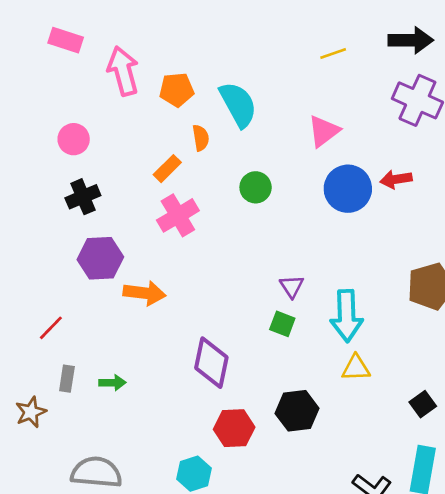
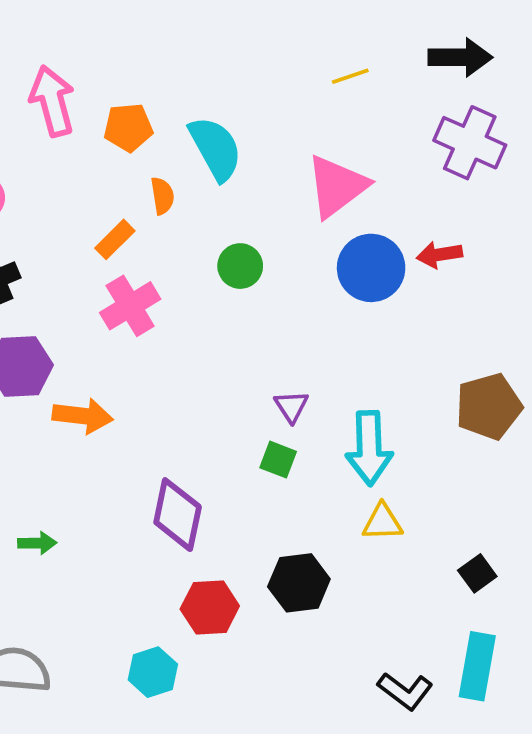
pink triangle: (324, 131) -> (337, 186), size x1.4

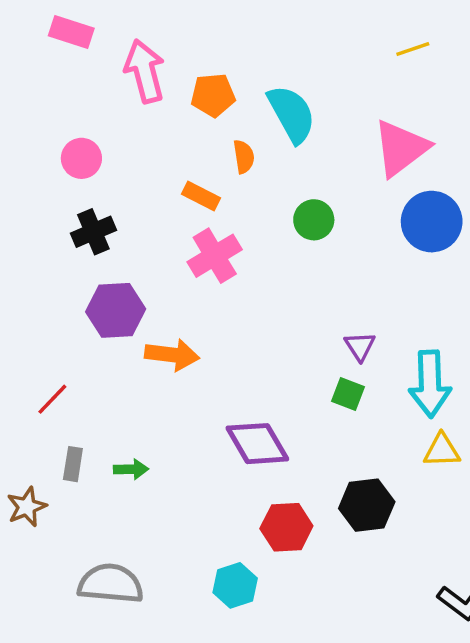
orange rectangle: (115, 239) -> (201, 196), turned 72
purple diamond: (178, 515) -> (257, 444), turned -42

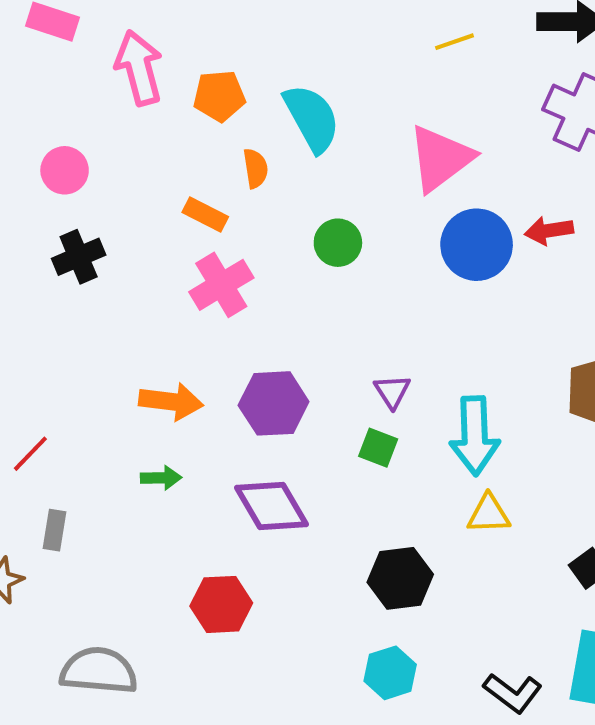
purple hexagon: (116, 310) -> (274, 403), moved
green arrow: (131, 469) -> (161, 478), moved
red hexagon: (286, 527) -> (221, 604), moved
cyan hexagon: (235, 585) -> (390, 673), moved

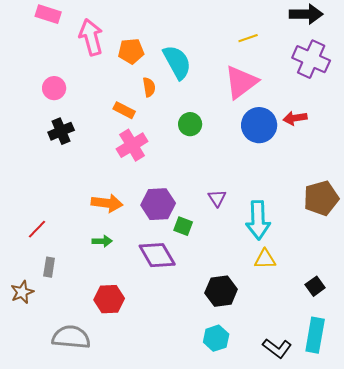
yellow line: (454, 42) -> (248, 38), moved
green square: (378, 448) -> (183, 226), moved
red hexagon: (221, 604) -> (109, 299), moved

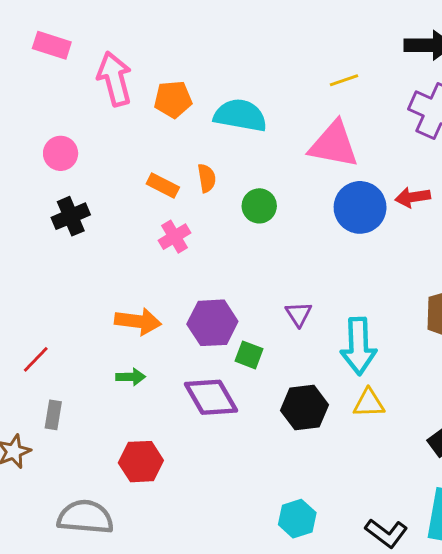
cyan semicircle: (177, 62) -> (240, 115), turned -51
pink triangle: (241, 82) -> (334, 145), turned 48
orange semicircle: (149, 87) -> (207, 178), moved
pink cross: (132, 145) -> (174, 237), size x0.7
black hexagon: (221, 291) -> (305, 408), moved

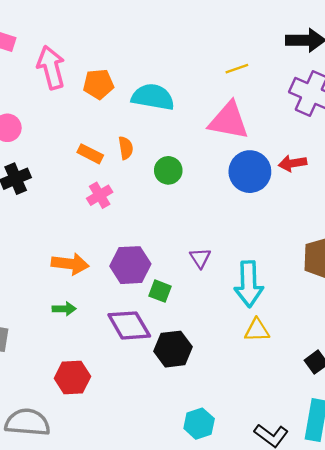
black hexagon: (305, 408) -> (173, 349), moved

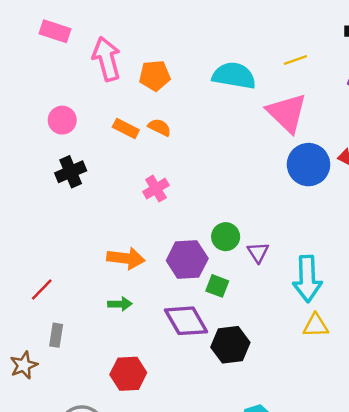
cyan semicircle: (153, 97) -> (234, 76), moved
pink triangle: (229, 121) -> (287, 113), turned 33
orange semicircle: (126, 148) -> (160, 127), moved, turned -55
orange rectangle: (90, 154) -> (126, 129), moved
green circle: (168, 170) -> (226, 237), moved

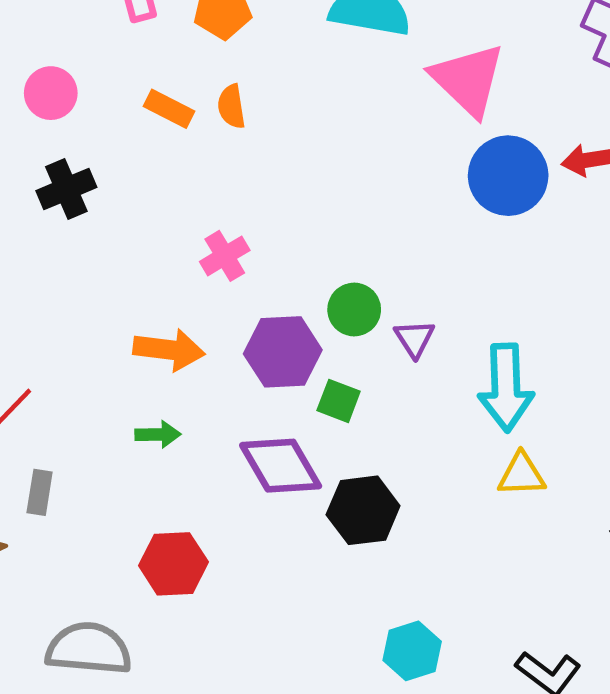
orange semicircle: (160, 127) -> (231, 106), turned -125
pink cross: (156, 189) -> (225, 256), moved

